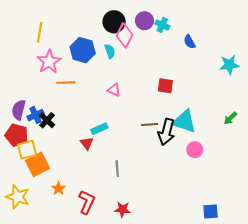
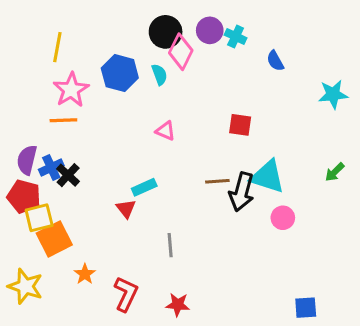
orange line: (66, 83) -> (63, 120), moved

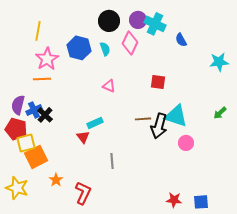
cyan cross: (236, 36) -> (155, 24), size x1.5
pink diamond: (181, 52) -> (130, 43), moved
red star: (178, 305) -> (174, 200), moved

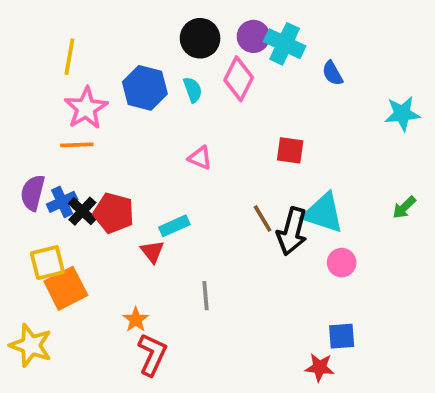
brown line: (143, 119) -> (263, 218), turned 63
red pentagon: (16, 129) -> (114, 213), moved
orange star: (56, 180) -> (136, 320), moved
blue square: (201, 202) -> (342, 336), moved

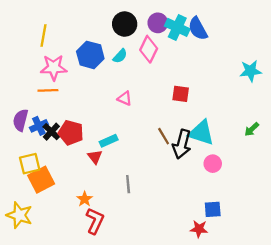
blue semicircle: (332, 73) -> (198, 29), moved, size x1.5
cyan semicircle: (193, 90) -> (120, 56), turned 63
pink star: (86, 108) -> (54, 68), turned 30

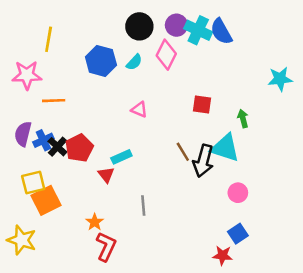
pink star: (54, 68) -> (27, 75), moved
green arrow: (252, 129) -> (243, 119), moved, turned 119
red pentagon: (71, 133) -> (79, 148), turned 30
pink circle: (213, 164) -> (238, 193), moved
blue square: (213, 209) -> (238, 234), turned -30

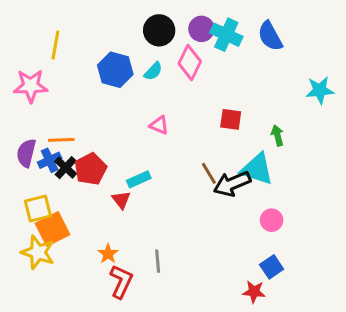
blue semicircle: (221, 32) -> (270, 36), moved
orange line: (54, 101) -> (61, 140), moved
black arrow: (203, 161) -> (232, 184), turned 52
gray line: (143, 205) -> (158, 261), moved
yellow star: (22, 240) -> (38, 252), moved

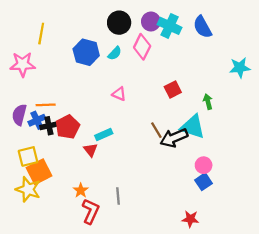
red square: (231, 119) -> (173, 90), turned -35
black cross: (66, 168) -> (49, 126), turned 35
blue square: (272, 267) -> (204, 182), moved

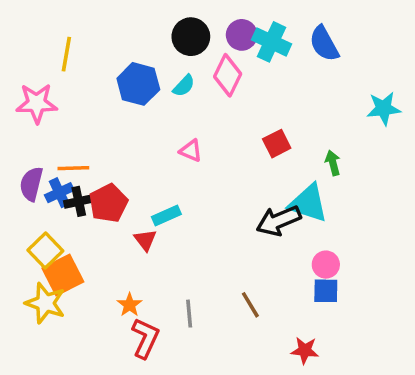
brown line: (156, 130) -> (250, 305), moved
yellow square: (28, 156) -> (45, 250), turned -30
blue square: (204, 182) -> (326, 291), turned 35

